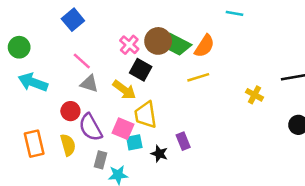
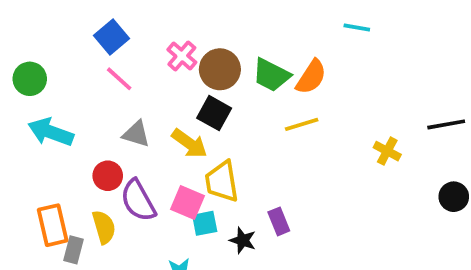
brown circle: (158, 41) -> (220, 69), moved
pink cross: (129, 45) -> (182, 56), moved
pink line: (82, 61) -> (119, 79), moved
gray rectangle: (101, 160) -> (73, 250), moved

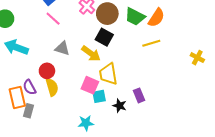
purple semicircle: (138, 200) -> (30, 87), moved, size x0.7
yellow semicircle: (104, 227) -> (52, 87), moved

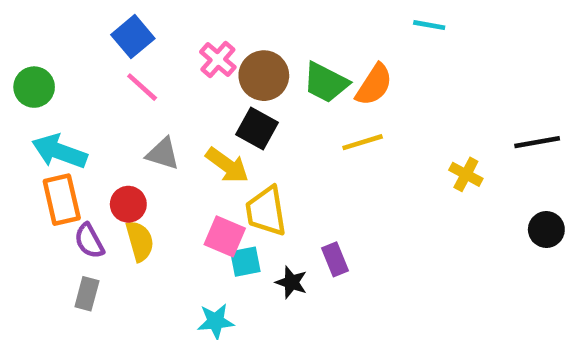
orange rectangle: (17, 97) -> (62, 200), moved

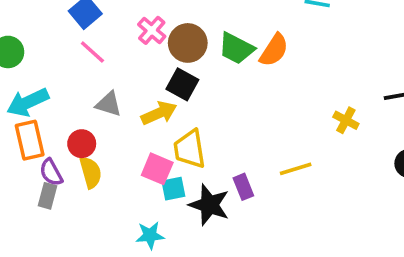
yellow line: (363, 142) -> (296, 169), moved
cyan arrow: (59, 151) -> (28, 102), turned -45
yellow arrow: (227, 165) -> (159, 113), turned -60
black star: (291, 282) -> (209, 205), size x1.6
gray rectangle: (87, 294) -> (48, 196), moved

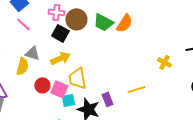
pink cross: (152, 30) -> (56, 12), turned -35
black square: (182, 84) -> (60, 33), moved
red circle: (82, 144) -> (42, 85), moved
yellow semicircle: (91, 172) -> (22, 66), moved, turned 30

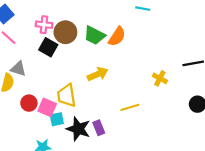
yellow arrow: (60, 58) -> (98, 74), moved
purple rectangle: (107, 99) -> (99, 128), moved

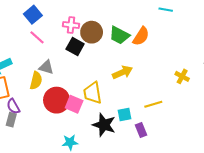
red circle: (29, 103) -> (57, 100), size x1.6
cyan square: (57, 119) -> (125, 115), moved
purple rectangle: (99, 128) -> (141, 130), moved

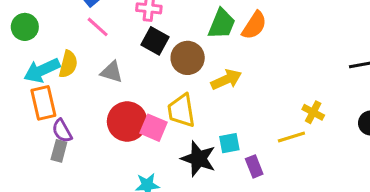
brown circle: (92, 32) -> (188, 58), moved
green trapezoid: (119, 35) -> (222, 24), turned -95
yellow cross: (182, 76) -> (313, 112), moved
yellow semicircle: (36, 81) -> (68, 64), moved
yellow line: (153, 104) -> (291, 137), moved

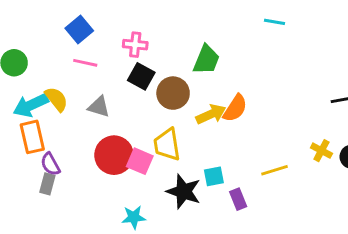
orange semicircle: (254, 25) -> (235, 108), moved
pink line: (98, 27) -> (85, 63), turned -30
yellow semicircle: (68, 64) -> (56, 99), turned -52
yellow cross: (313, 112) -> (321, 151), moved

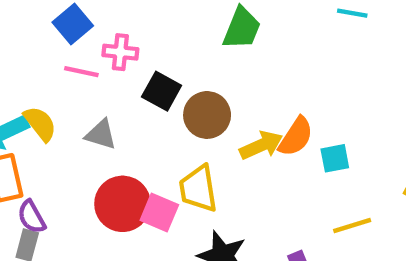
pink cross: (135, 45) -> (120, 52), moved
green trapezoid: (206, 60) -> (242, 28), moved
cyan square: (214, 176) -> (335, 158), moved

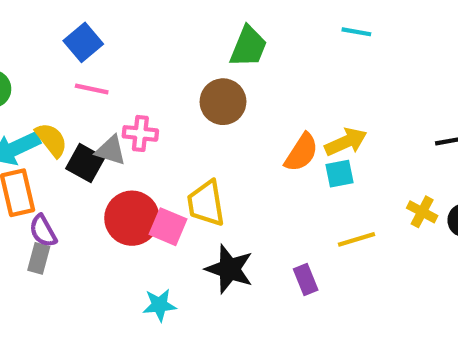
pink cross: (120, 52) -> (140, 133), moved
black square: (162, 91) -> (85, 163), moved
brown circle: (207, 115) -> (223, 102), moved
yellow arrow: (261, 145) -> (346, 142), moved

